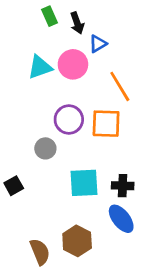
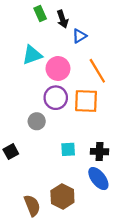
pink circle: (73, 64) -> (58, 68), moved
cyan square: (84, 183) -> (68, 149), size x0.6

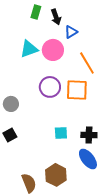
green rectangle: (40, 13) -> (36, 12), turned 40
pink circle: (58, 68) -> (53, 50), moved
gray circle: (37, 121) -> (11, 104), moved

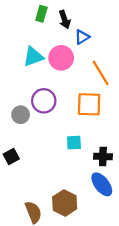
purple circle: (50, 87) -> (44, 101), moved
gray circle: (11, 104) -> (21, 115), moved
cyan square: (61, 133) -> (74, 143), moved

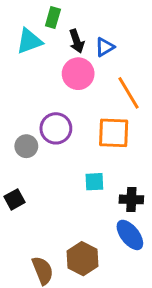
black arrow: (65, 20) -> (77, 41), moved
cyan triangle: (33, 57) -> (29, 41), moved

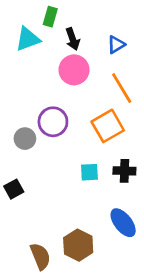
blue triangle: (105, 47) -> (116, 45), moved
orange square: (114, 133) -> (108, 126), turned -32
black cross: (131, 199) -> (124, 171), moved

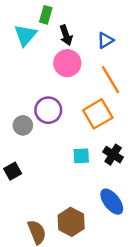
cyan triangle: (28, 39) -> (25, 35), turned -30
black cross: (124, 171) -> (113, 155), turned 30

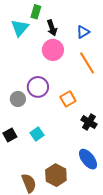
orange square: (98, 114) -> (68, 99), moved, size x0.7
cyan square: (81, 156) -> (37, 134), moved, turned -32

